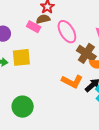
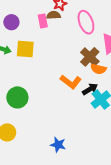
pink rectangle: (34, 27) -> (43, 21), turned 40
pink ellipse: (67, 32) -> (86, 22), moved

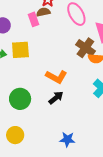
orange L-shape: (71, 82) -> (56, 77), moved
black arrow: (90, 89) -> (56, 98), moved

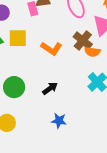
orange L-shape: (56, 77) -> (51, 48), moved
blue star: (67, 139) -> (59, 121), moved

